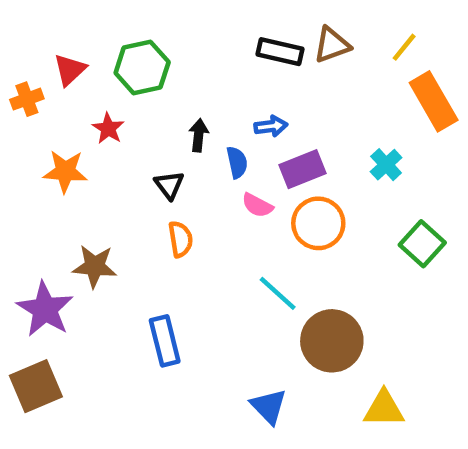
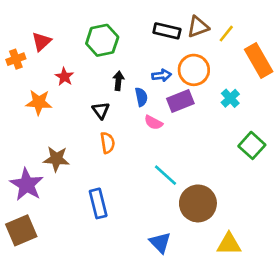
yellow line: (404, 47) -> (226, 34), moved
green hexagon: (142, 67) -> (102, 40), moved
orange circle: (318, 223) -> (194, 70), moved

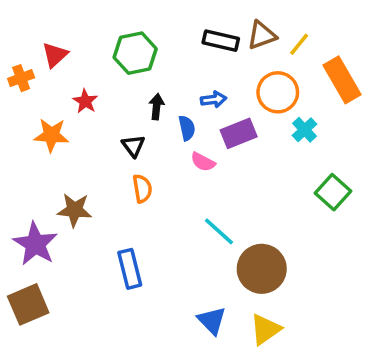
orange circle: (194, 70) -> (278, 92), moved
yellow triangle: (229, 244) -> (265, 329), moved, turned -35

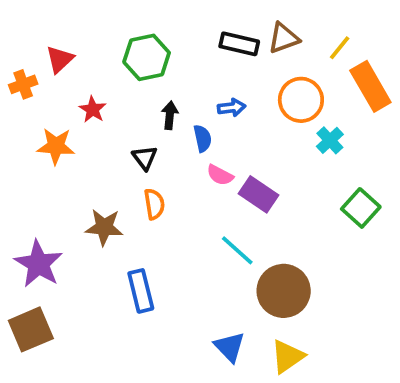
yellow line: (299, 44) -> (340, 48), moved
purple rectangle: (239, 133) -> (259, 194), moved, turned 56
brown star: (75, 210) -> (104, 227), moved

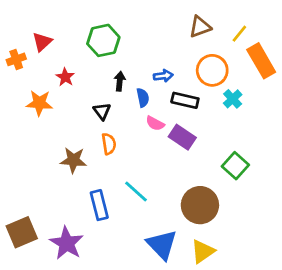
black rectangle: (239, 44) -> (185, 100), moved
green square: (361, 208) -> (235, 166), moved
cyan line: (237, 250) -> (136, 191), moved
purple star: (39, 264) -> (67, 243), moved
blue triangle: (230, 347) -> (162, 245), size x1.4

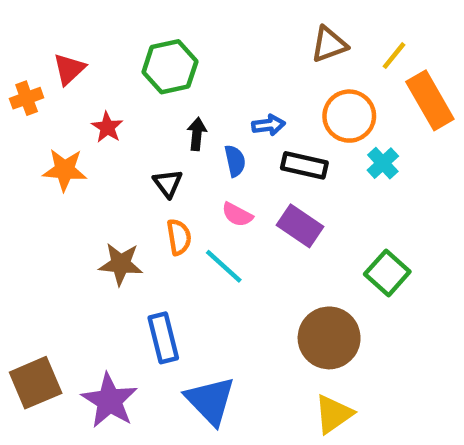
pink semicircle: (155, 123) -> (237, 215), moved
cyan line: (136, 191) -> (224, 266), moved
blue triangle: (162, 245) -> (210, 401), moved

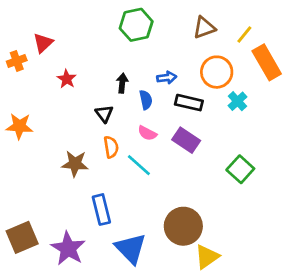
green hexagon: (170, 67) -> (136, 25), moved
orange star: (65, 170) -> (19, 126), moved
brown circle: (329, 338) -> (183, 226), moved

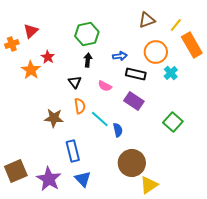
green hexagon: (136, 25) -> (87, 34), moved
blue semicircle: (146, 100) -> (118, 130), moved
orange star: (19, 126) -> (31, 70), moved, turned 30
pink semicircle: (147, 133) -> (105, 86), moved
blue triangle: (131, 248) -> (83, 179), moved, size x0.7

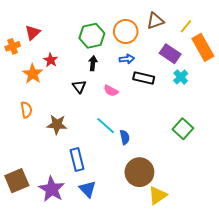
orange circle: (156, 52) -> (126, 31), moved
purple rectangle: (134, 101) -> (170, 54), moved
orange semicircle: (80, 106) -> (26, 110), moved

